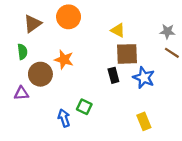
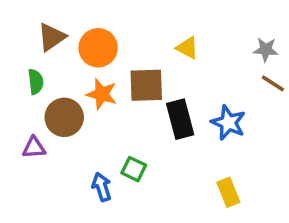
orange circle: (69, 17) -> (98, 48), moved
brown square: (127, 54) -> (146, 85), moved
black rectangle: (113, 75) -> (180, 119), size x1.5

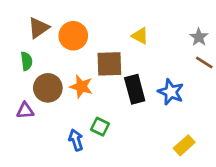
gray star: (266, 50) -> (199, 37), turned 30
orange star: (102, 94) -> (81, 87), moved
yellow rectangle: (228, 192) -> (184, 145), moved, turned 70

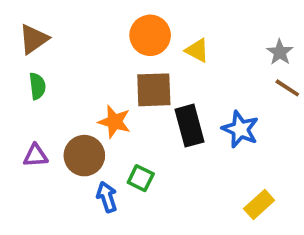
brown triangle: (39, 28) -> (34, 39), moved
orange circle: (73, 36) -> (150, 35), moved
brown circle: (48, 88) -> (84, 156), moved

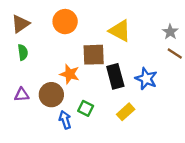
orange circle: (150, 35) -> (65, 22), moved
yellow triangle: (197, 50) -> (120, 31), size x1.5
yellow rectangle: (259, 204) -> (126, 112), moved

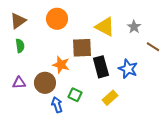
gray star: (170, 32) -> (134, 27), moved

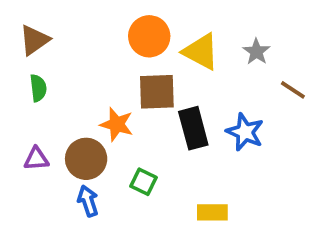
orange circle: (57, 19) -> (149, 36), moved
yellow rectangle: (110, 98) -> (212, 212), moved, turned 42
blue arrow: (57, 105) -> (88, 201), moved

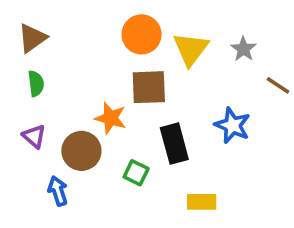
yellow triangle: (201, 52) -> (191, 49), turned 39
black rectangle: (193, 128) -> (174, 144), moved
purple triangle: (36, 159) -> (34, 136), moved, turned 45
blue arrow: (88, 201) -> (58, 191), moved

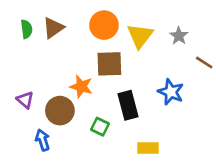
brown triangle: (32, 38) -> (53, 28), moved
green semicircle: (36, 84) -> (26, 29), moved

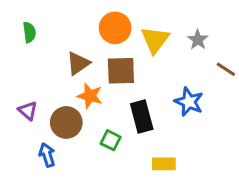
brown triangle: (53, 28) -> (78, 63), moved

